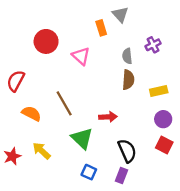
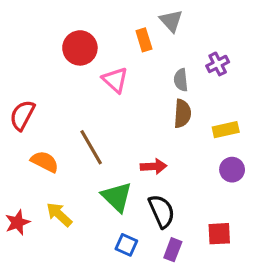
red circle: (46, 41) -> (80, 48), moved
red square: (164, 145) -> (219, 234), moved, turned -30
black semicircle: (127, 151) -> (162, 211), moved

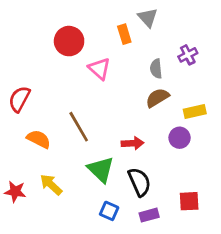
brown semicircle: (182, 114) -> (157, 98), turned -125
purple circle: (232, 170) -> (180, 138), moved
red star: (17, 222) -> (15, 192), turned 30
purple rectangle: (173, 250) -> (149, 215), turned 54

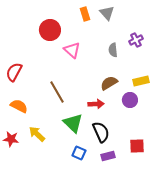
orange rectangle: (124, 34) -> (85, 14), moved
brown semicircle: (157, 98) -> (109, 83), moved
orange semicircle: (39, 139) -> (19, 106), moved

